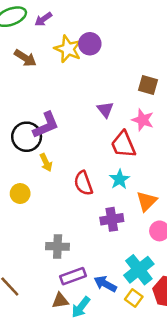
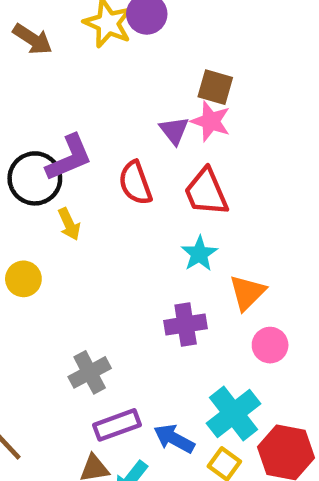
brown square: (148, 85) -> (215, 87), moved
pink star: (143, 120) -> (211, 121), moved
red semicircle: (83, 183) -> (135, 183), moved
gray cross: (58, 246) -> (90, 372), turned -30

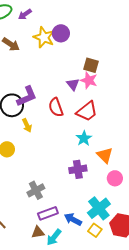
red trapezoid: (206, 192) -> (87, 111), turned -105
orange triangle: (247, 293) -> (105, 155), turned -30

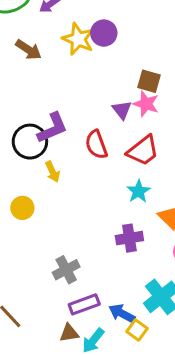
yellow square: (95, 230) -> (137, 330), moved

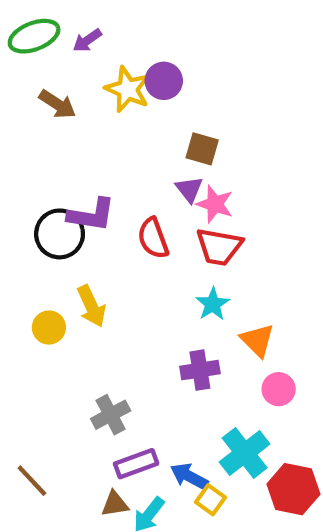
brown square: (149, 81) -> (202, 149), moved
pink star: (146, 104) -> (215, 204), moved
purple L-shape: (53, 128) -> (91, 215), turned 32
red trapezoid: (143, 151) -> (219, 247), turned 48
yellow arrow: (53, 172) -> (91, 306), moved, size x1.4

